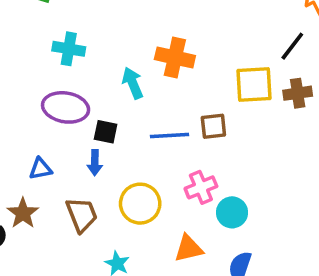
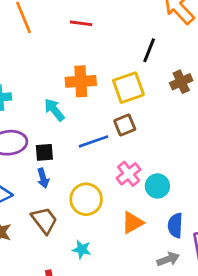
black line: (292, 46) -> (149, 50), moved
yellow square: (254, 85) -> (128, 88), moved

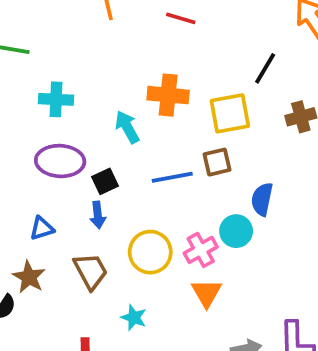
black square: (44, 152) -> (105, 181), turned -30
pink cross: (129, 174) -> (201, 250), moved
cyan circle: (157, 186) -> (236, 231), moved
orange triangle: (132, 223) -> (206, 293), turned -40
blue semicircle: (175, 225) -> (262, 199), moved

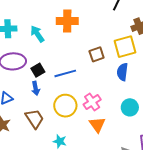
yellow square: (230, 113) -> (125, 47), moved
cyan arrow: (127, 127) -> (37, 34), moved
blue line: (172, 177) -> (65, 73), moved
cyan circle: (236, 231) -> (130, 107), moved

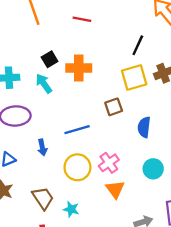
yellow square: (125, 47) -> (134, 78), moved
black square: (38, 70) -> (50, 59), moved
brown trapezoid: (34, 119) -> (43, 198), moved

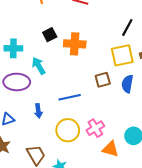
cyan arrow: (44, 83) -> (39, 66), moved
blue semicircle: (144, 127) -> (127, 84), moved
orange triangle: (115, 189) -> (110, 149), moved, turned -42

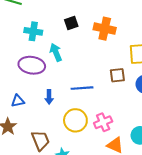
orange cross: (75, 44) -> (105, 29), moved

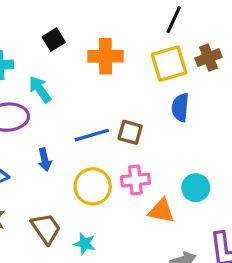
orange cross: (105, 29) -> (105, 56), moved
brown square: (117, 75) -> (130, 132), moved, turned 35
pink cross: (103, 122) -> (135, 180), turned 30

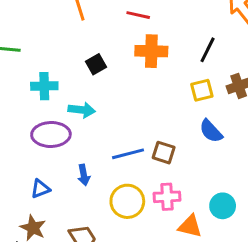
orange cross: (105, 56) -> (151, 51), moved
yellow square: (169, 64) -> (202, 90), size x0.7
cyan arrow: (40, 89) -> (82, 110), turned 130
blue semicircle: (180, 107) -> (211, 131), turned -50

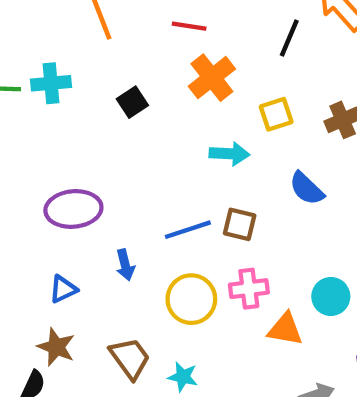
black line: (208, 50) -> (289, 38), moved
orange cross: (151, 51) -> (212, 78), turned -36
cyan cross: (44, 86) -> (51, 83), moved
yellow square: (202, 90) -> (276, 114), moved
cyan arrow: (82, 110) -> (229, 154), moved

